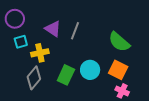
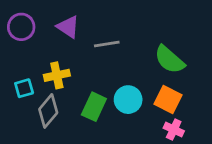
purple triangle: (53, 29) -> (68, 27), moved
gray line: (75, 31) -> (107, 44), turned 60
cyan square: (21, 42) -> (24, 88), moved

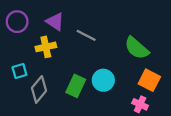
gray line: (107, 44) -> (86, 35), turned 36
yellow cross: (57, 75) -> (46, 47), moved
orange square: (168, 100) -> (149, 80), moved

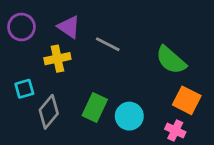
cyan circle: (103, 80) -> (129, 116), moved

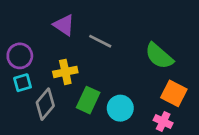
purple circle: (21, 27) -> (20, 56), moved
yellow cross: (57, 59) -> (65, 72), moved

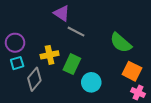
purple triangle: (64, 25) -> (62, 13), moved
green rectangle: (88, 100) -> (72, 64), moved
pink cross: (163, 122) -> (138, 93), moved

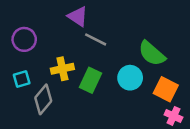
purple circle: (15, 43) -> (24, 39), moved
cyan circle: (91, 82) -> (130, 78), moved

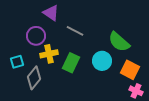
purple triangle: (78, 16) -> (51, 13), moved
purple circle: (24, 39) -> (36, 36), moved

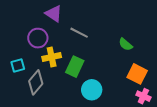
green semicircle: (119, 42) -> (125, 44), size x0.6
cyan circle: (102, 61) -> (92, 90), moved

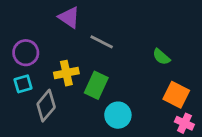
purple circle: (38, 38) -> (26, 53), moved

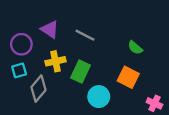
purple triangle: (69, 17) -> (50, 29), moved
orange square: (176, 95) -> (128, 77), moved

